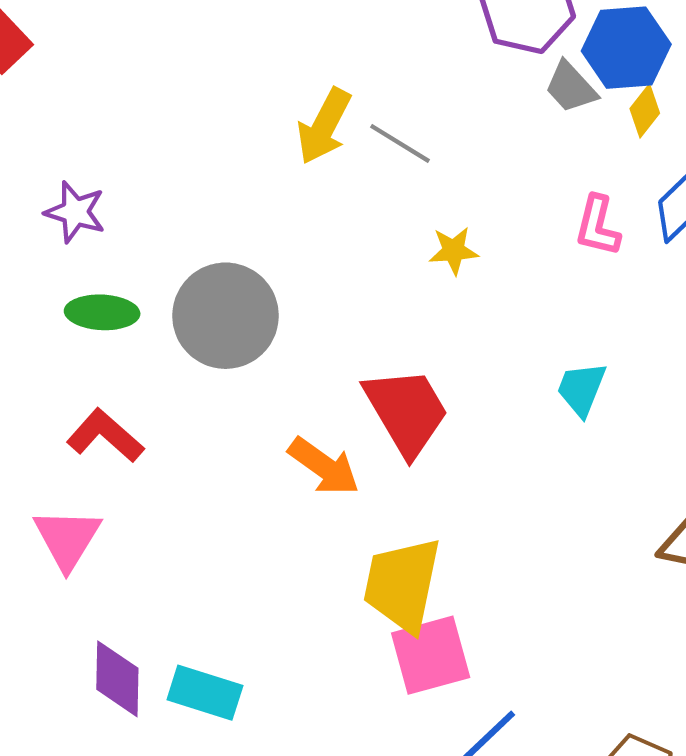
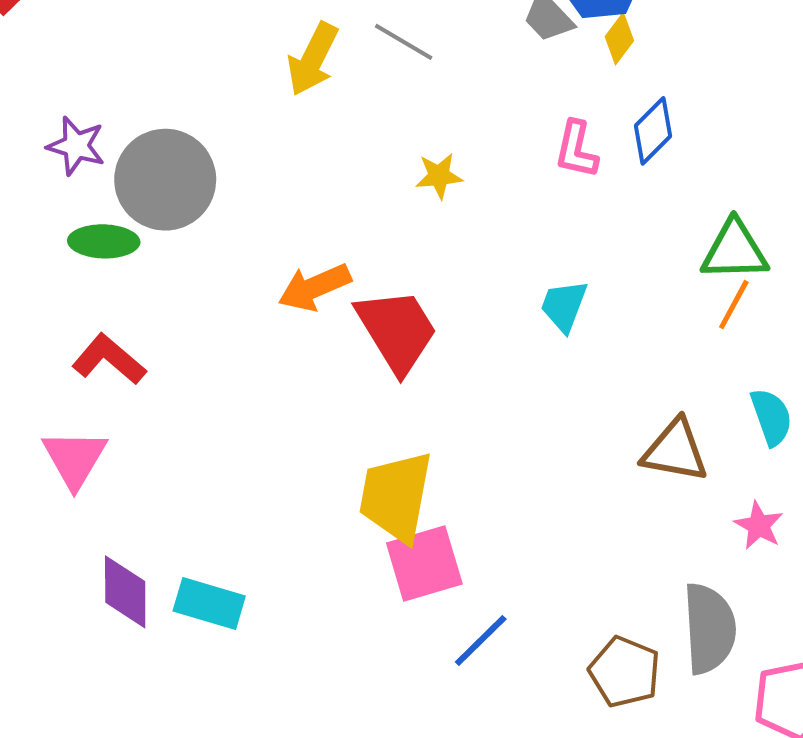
gray line: (400, 143) -> (404, 42), moved
gray circle: (226, 316) -> (165, 180), moved
orange arrow: (324, 466) -> (315, 287), moved, turned 122

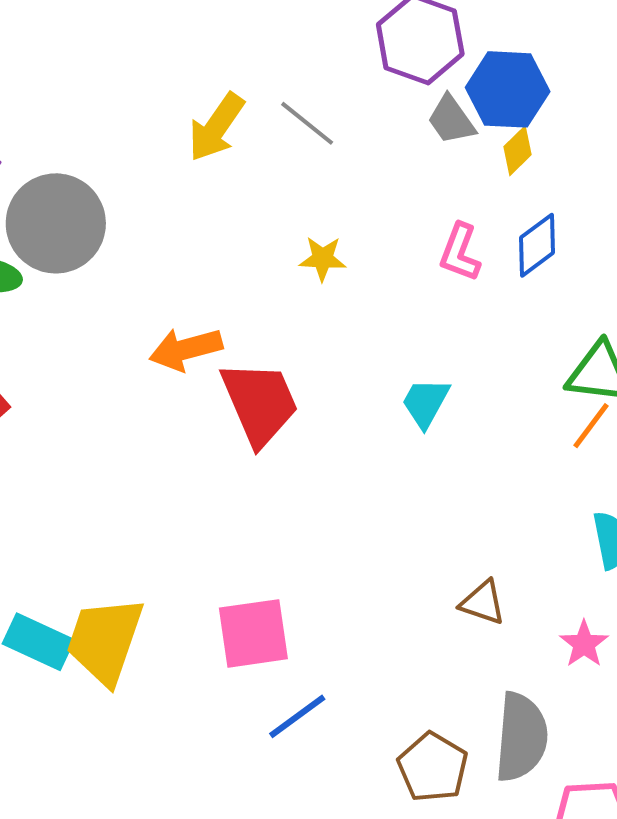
brown triangle: (675, 451) -> (483, 603), moved, size x0.7
yellow trapezoid: (396, 497) -> (105, 641), moved

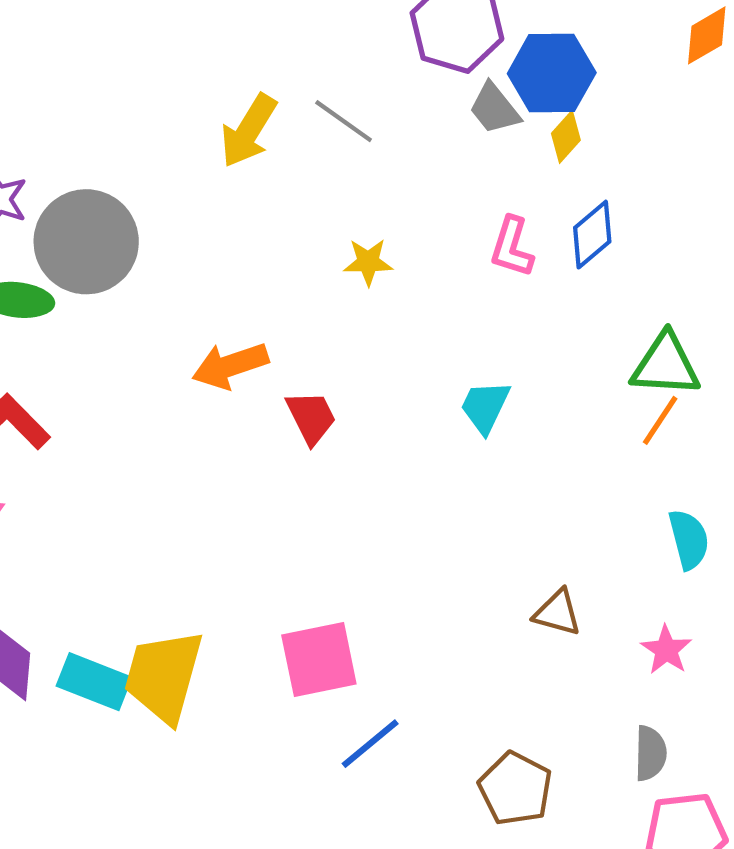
red trapezoid: (260, 403) -> (311, 417), size x0.6
gray semicircle: (521, 737) -> (650, 753), moved, size x0.6

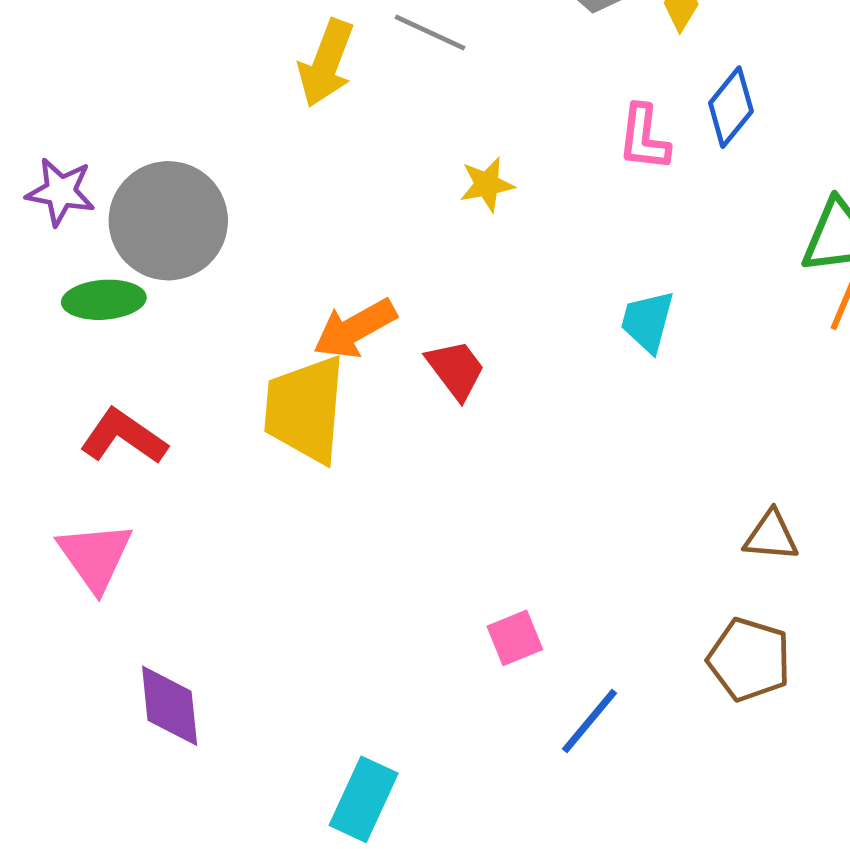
pink square: (319, 659) -> (515, 638), size x0.6
yellow trapezoid: (164, 676) -> (305, 409), moved
cyan rectangle: (94, 682) -> (364, 799), moved, turned -76
brown pentagon: (515, 789) -> (749, 659), moved

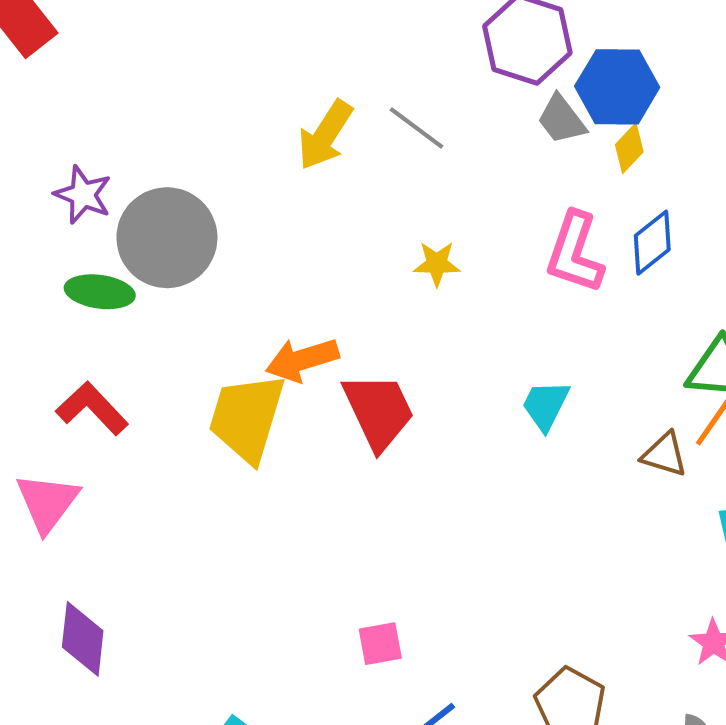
pink L-shape: (644, 138) -> (575, 253), size x1.4
red trapezoid: (456, 369) -> (379, 411), size x1.5
brown triangle: (771, 536) -> (664, 454), moved

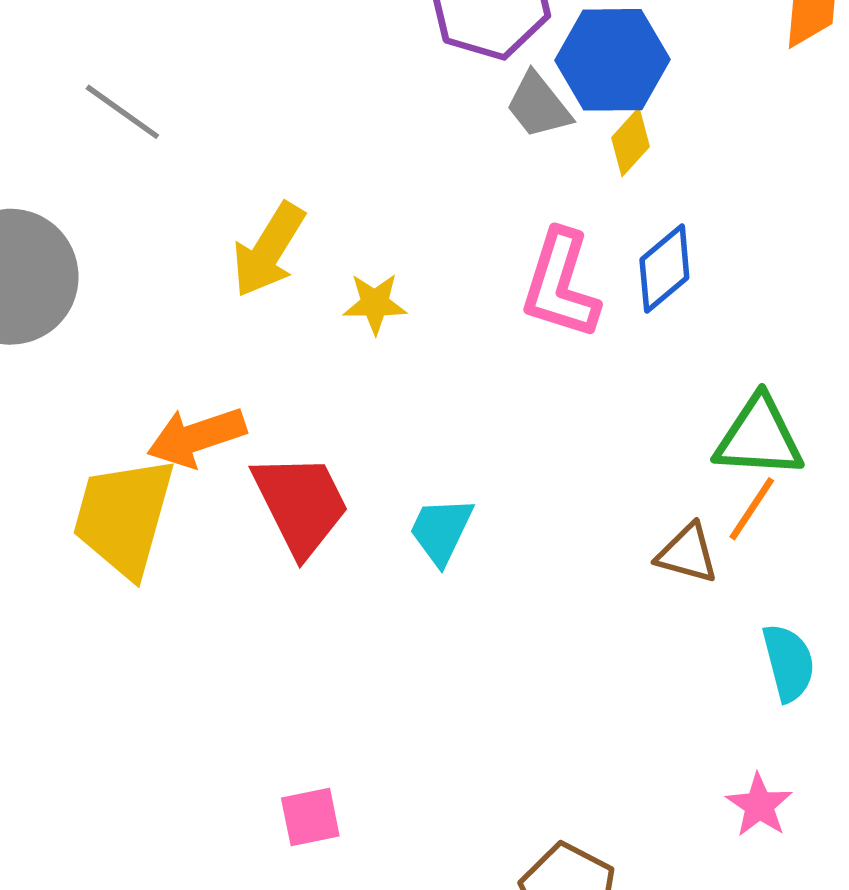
gray line: (417, 128) -> (122, 112), moved
yellow arrow: (325, 135) -> (268, 250), moved
cyan trapezoid: (546, 405) -> (441, 531), moved

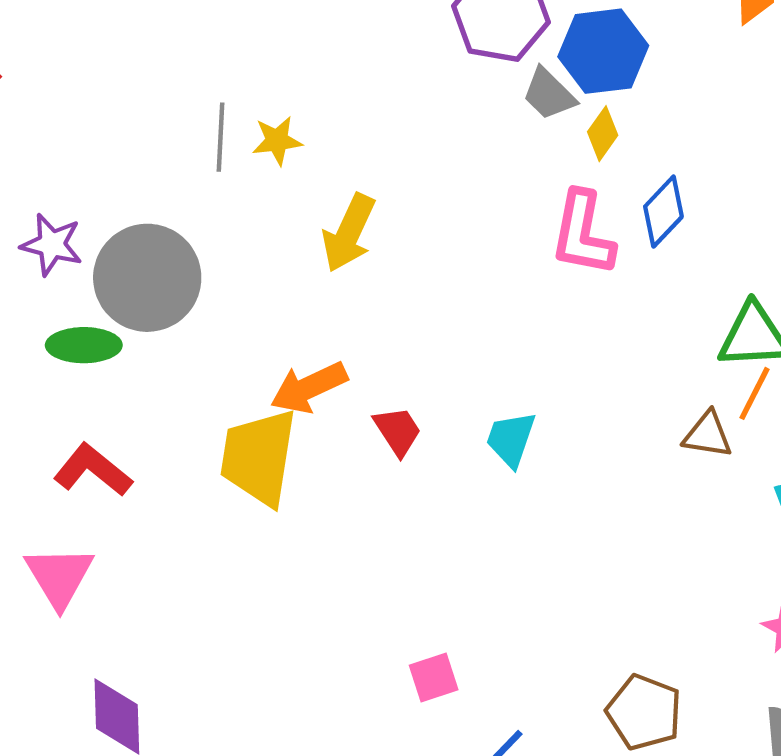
gray line: (122, 112) -> (221, 137), turned 64
yellow diamond: (631, 142) -> (603, 134), moved
yellow star: (375, 303) -> (277, 141), moved
red trapezoid: (301, 504) -> (398, 431), size x0.6

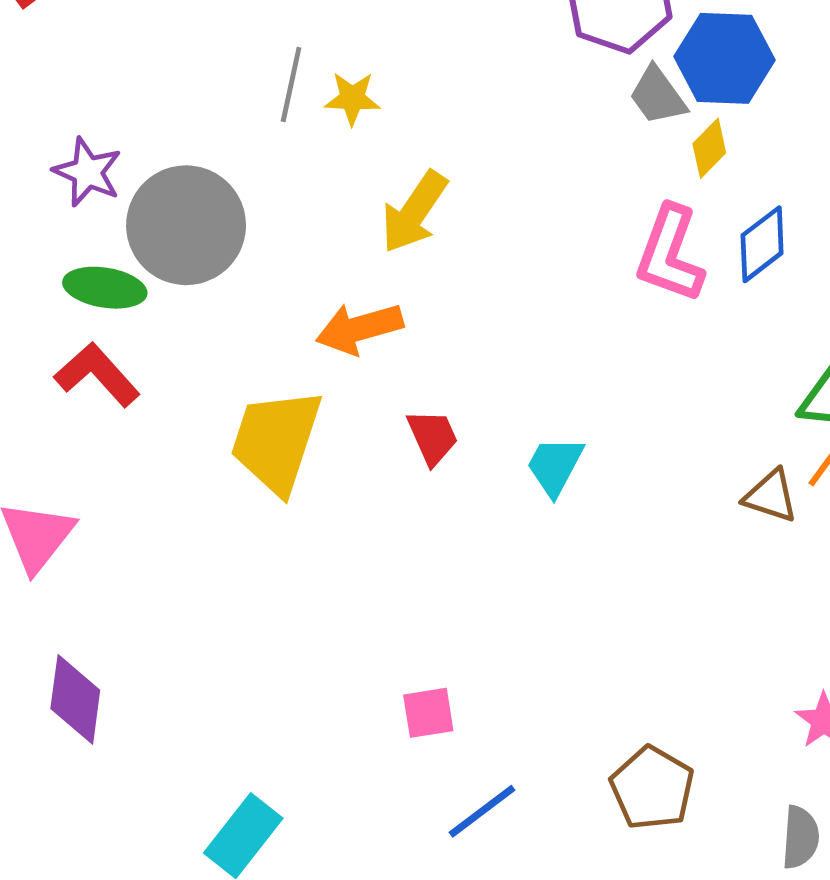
orange arrow: (309, 387) -> (359, 328), moved
red L-shape: (93, 470) -> (97, 375), moved

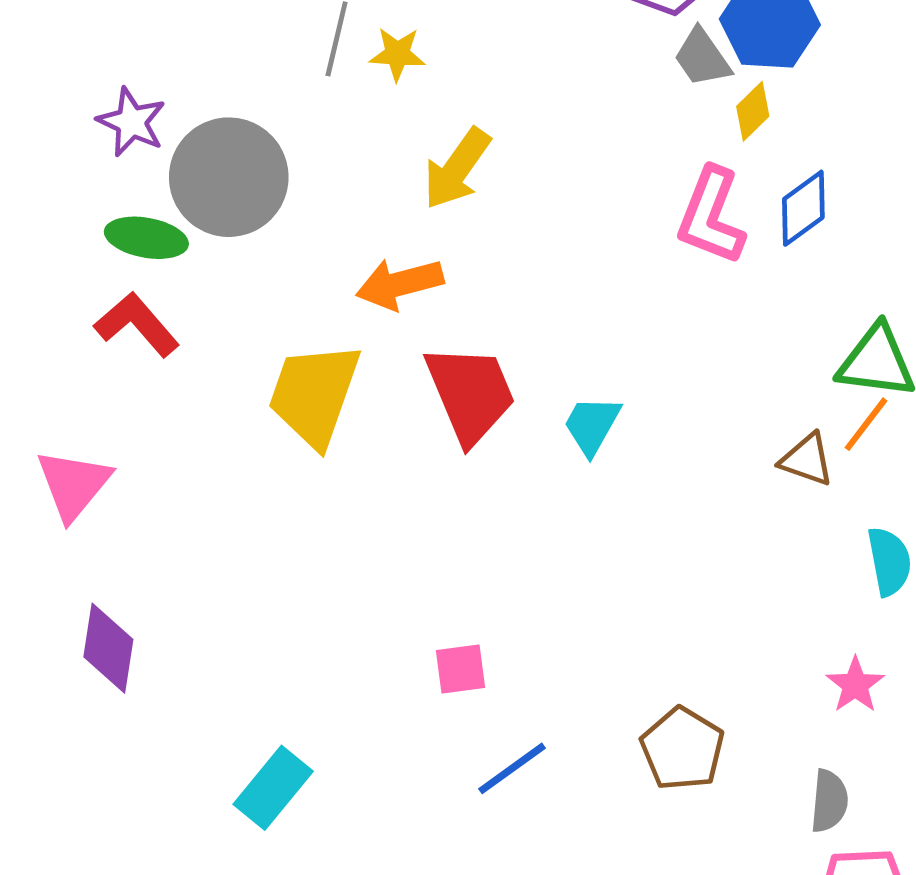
red trapezoid: (433, 437) -> (470, 394), size x1.8

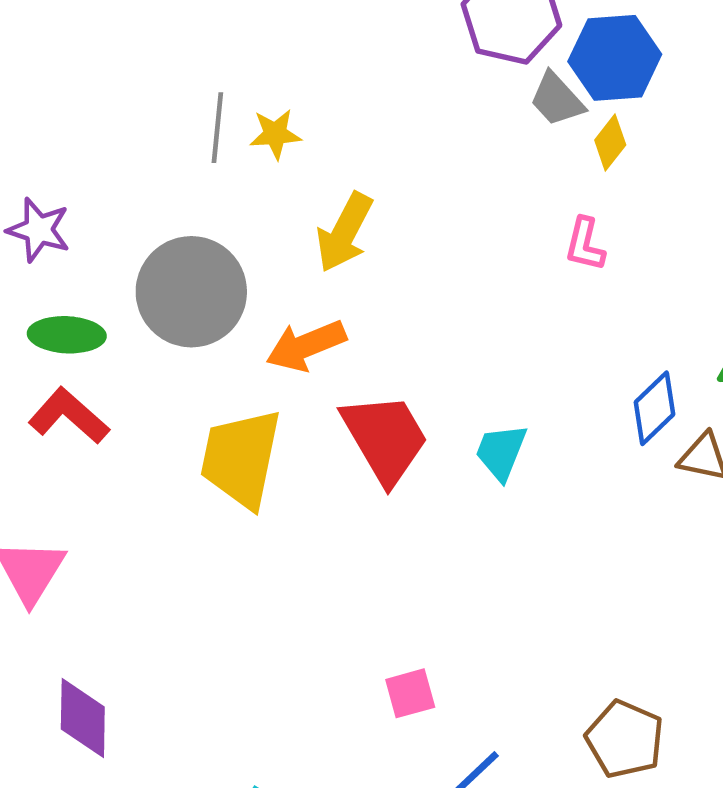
gray circle: (229, 177) -> (191, 292), moved
blue diamond: (803, 208) -> (654, 408), moved
pink L-shape: (711, 216) -> (585, 244), size x0.6

